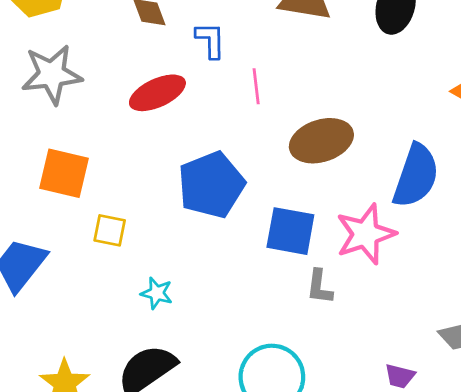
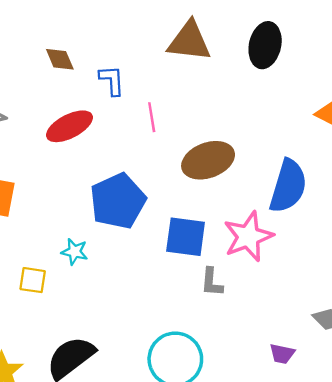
yellow square: (110, 230) -> (33, 280), moved
cyan star: (157, 293) -> (75, 252), moved

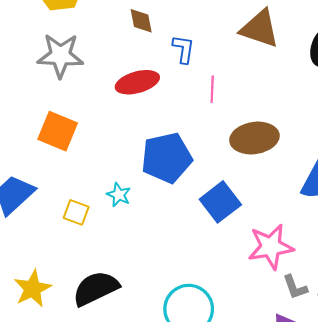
blue square: (186, 237) -> (220, 202), turned 33
pink star: (248, 237) -> (271, 247), moved
gray L-shape: (212, 282) -> (295, 287), moved, turned -36

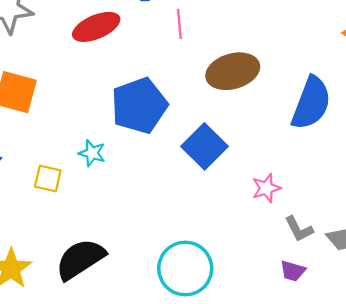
pink star: (271, 247) -> (266, 188), size x0.6

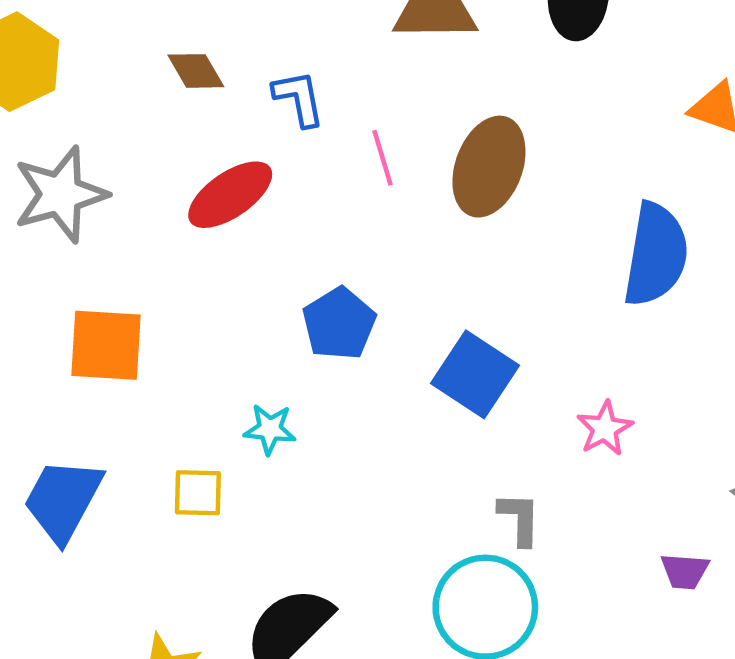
brown ellipse: (233, 71) -> (489, 167), moved, turned -42
blue pentagon: (139, 106) -> (339, 324), size x0.7
gray L-shape: (299, 229) -> (520, 519), moved, turned -140

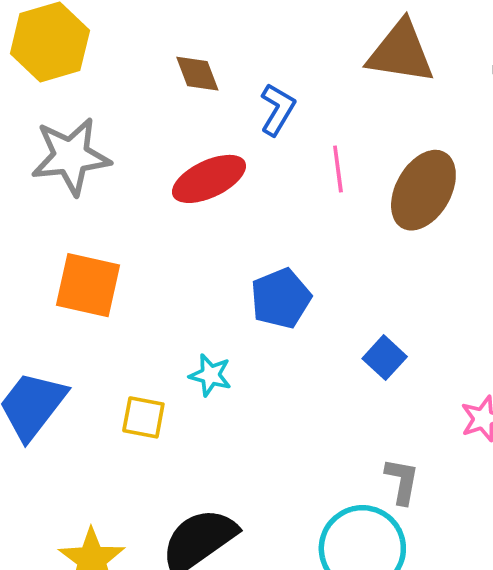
blue L-shape: (299, 98) -> (278, 109), turned 32
blue square: (475, 374) -> (385, 358), size x0.6

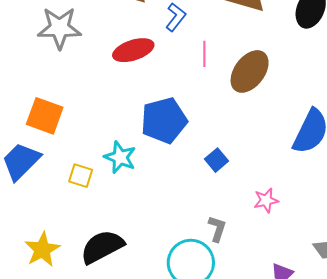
orange square: (88, 285) -> (45, 116), moved
blue pentagon: (281, 298) -> (164, 120), size x1.4
cyan star: (210, 375) -> (120, 157), size x1.4

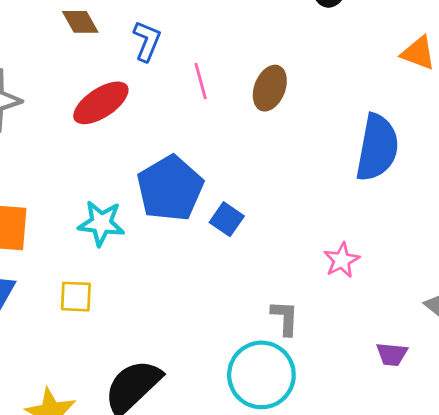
brown ellipse: (250, 71) -> (270, 88), size x0.7
cyan star: (120, 157) -> (101, 223), moved
blue square: (217, 160) -> (227, 219), moved

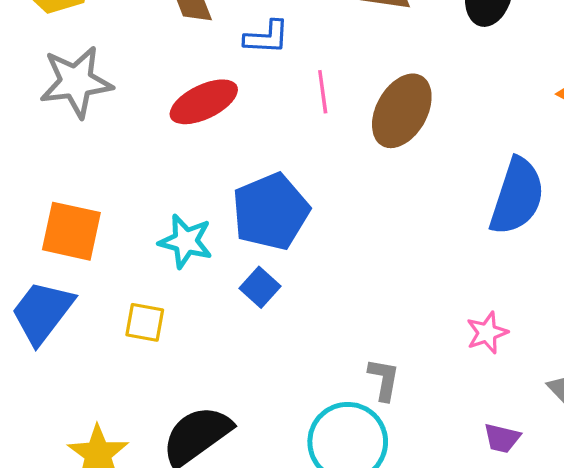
blue L-shape: (147, 41) -> (267, 37), turned 63
brown ellipse: (270, 88) -> (402, 111), size x1.4
blue square: (227, 219) -> (260, 287), moved
pink star: (342, 260) -> (487, 333), moved

